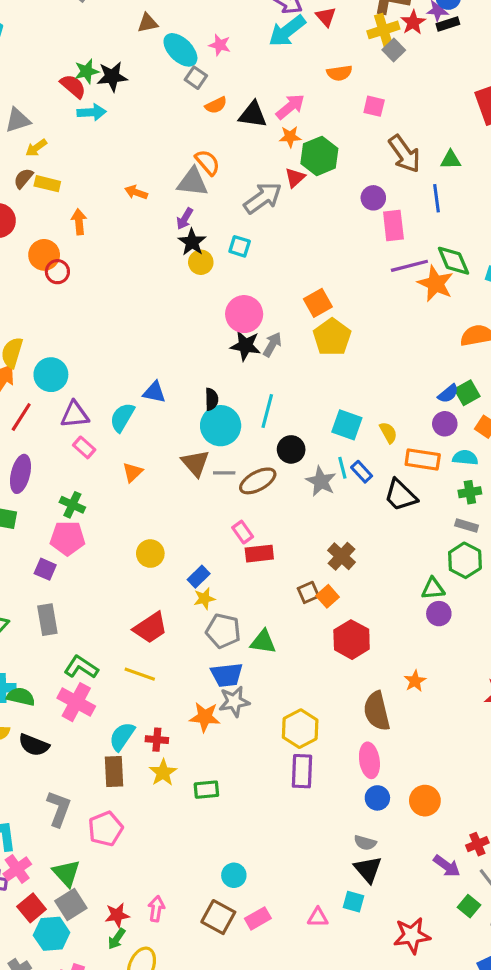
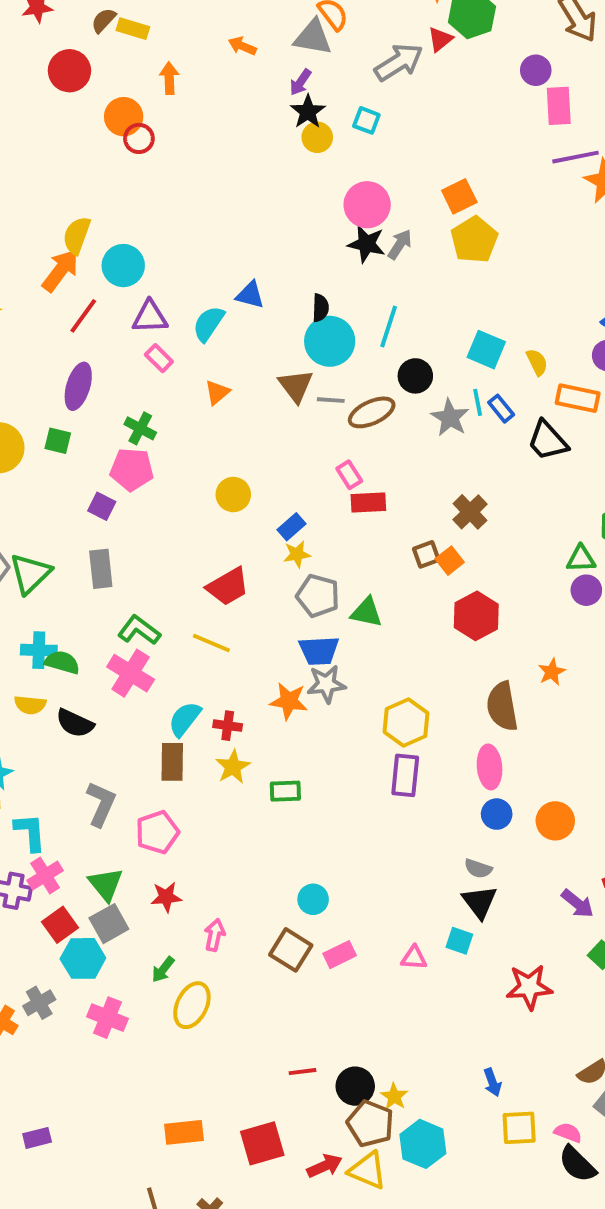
red star: (117, 915) -> (166, 897), moved

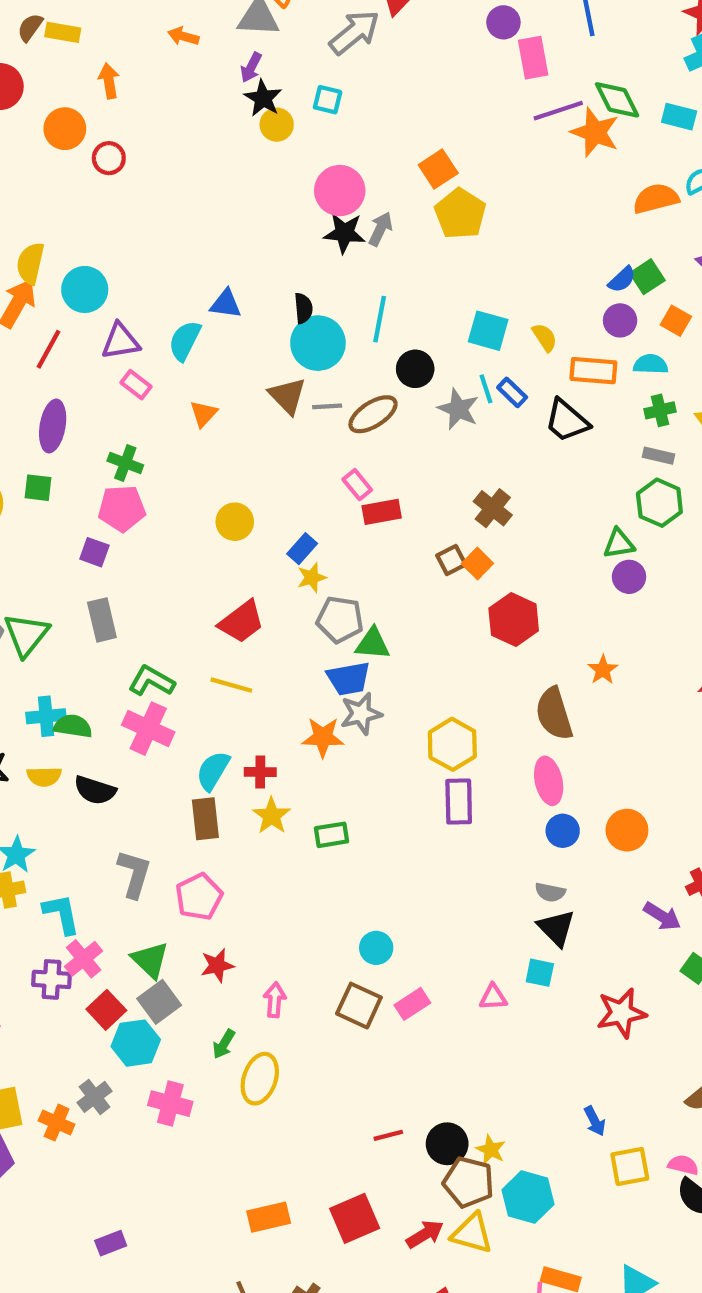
red circle: (139, 138) -> (109, 158), moved
green triangle: (367, 612) -> (373, 644), moved

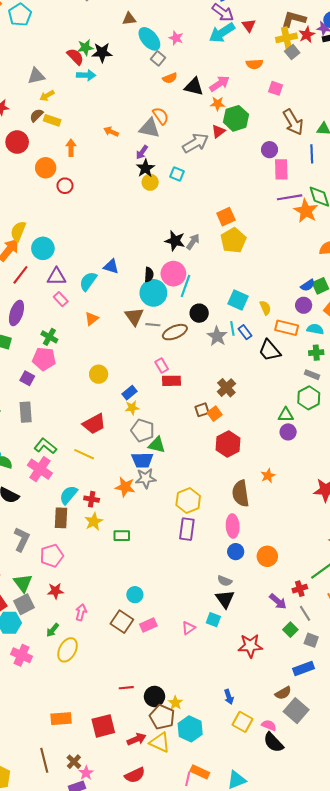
pink circle: (340, 191) -> (173, 274), moved
pink triangle: (493, 997) -> (189, 628), turned -40
yellow square: (630, 1167) -> (243, 722), turned 30

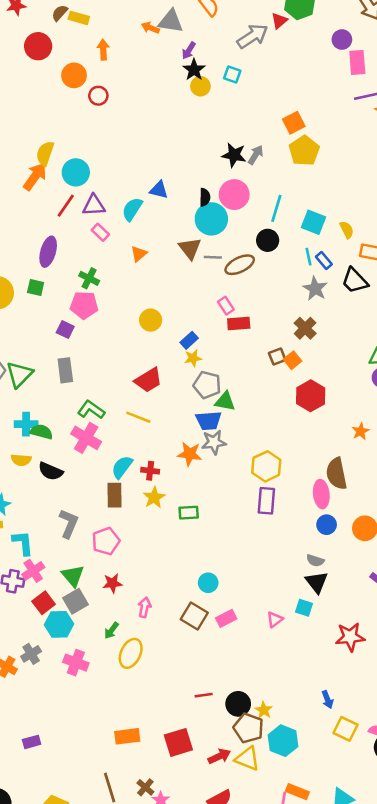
gray triangle: (149, 128) -> (171, 21), moved
red line: (20, 275) -> (66, 206), moved
cyan line: (186, 286) -> (276, 208), moved
gray star: (217, 336) -> (315, 289), moved
brown semicircle: (241, 493) -> (337, 474), moved

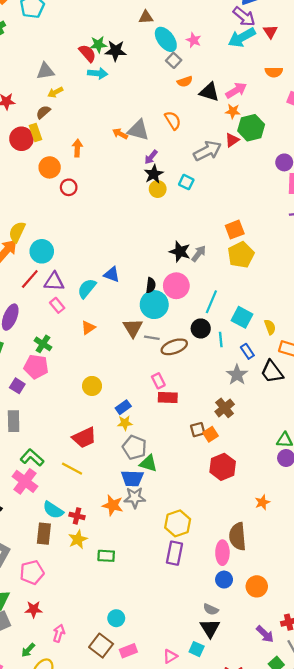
yellow rectangle: (79, 18) -> (35, 132), moved, turned 49
cyan line: (309, 257) -> (221, 340), moved
cyan semicircle: (122, 467) -> (53, 510), turned -100

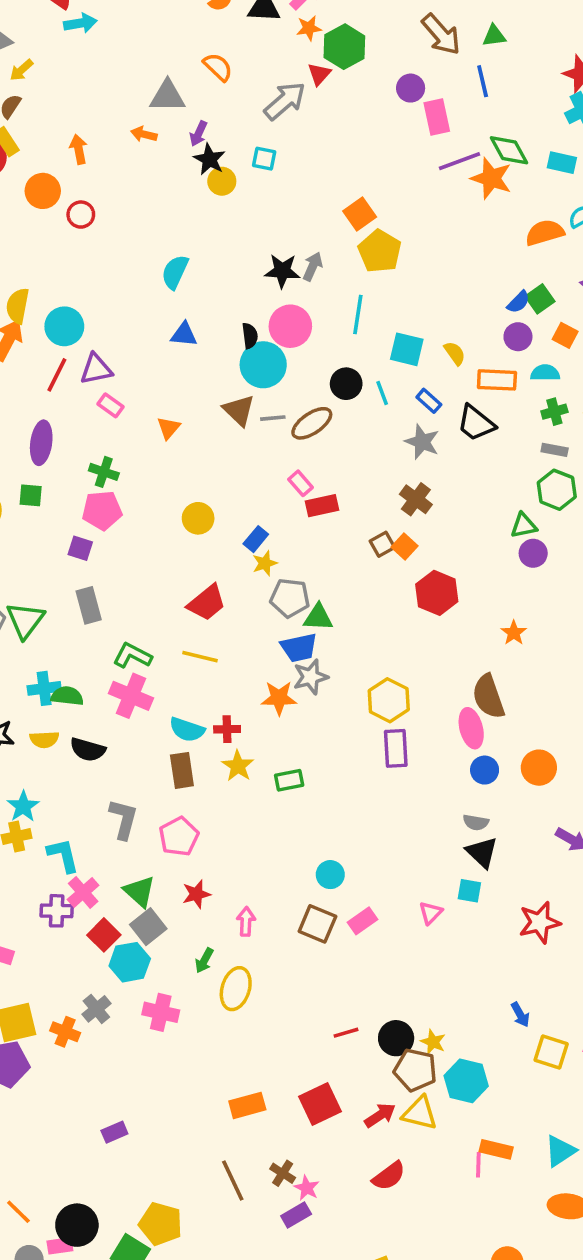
orange arrow: (120, 134) -> (144, 134), moved
cyan semicircle: (87, 288) -> (175, 272), moved
cyan line: (211, 302) -> (358, 315), moved

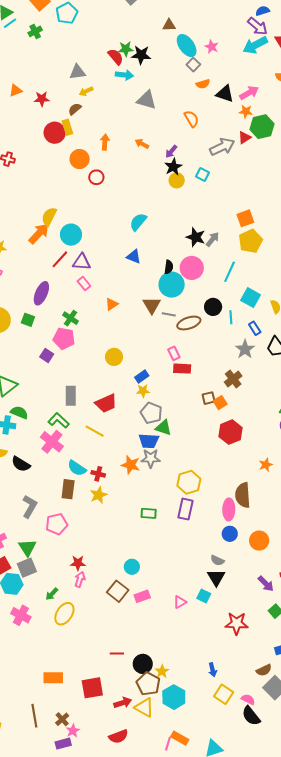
gray triangle: (167, 96) -> (146, 100), moved
gray rectangle: (89, 605) -> (71, 396), moved
green semicircle: (67, 696) -> (19, 412), moved
green rectangle: (289, 780) -> (149, 513), moved
red star: (196, 894) -> (78, 563), moved

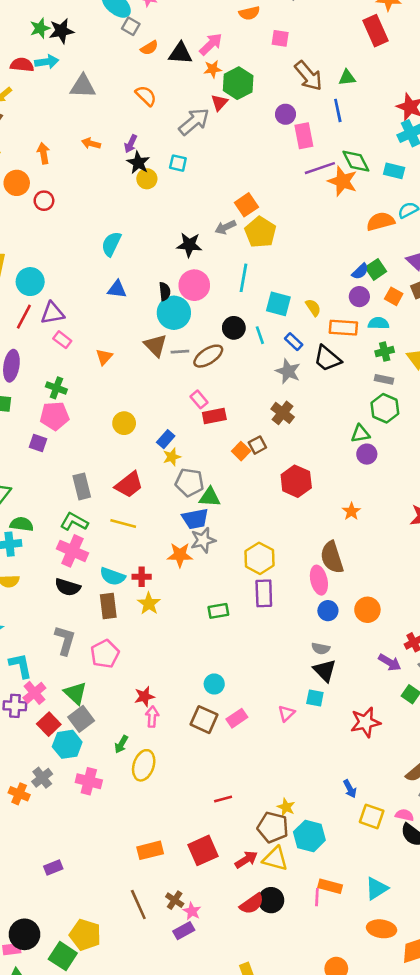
red semicircle: (116, 57) -> (22, 65), moved, turned -30
gray arrow: (213, 239) -> (225, 227), moved, turned -140
orange square: (220, 403) -> (241, 451), moved
black semicircle: (21, 464) -> (68, 587), moved
black circle: (143, 664) -> (271, 900), moved

